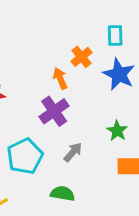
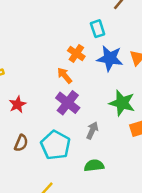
green star: (117, 131) -> (122, 103), size x1.5

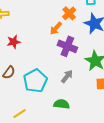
orange arrow: (65, 76) -> (56, 28), turned -112
purple cross: (68, 103) -> (67, 46), moved, turned -30

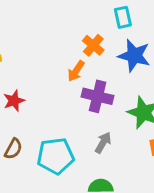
cyan pentagon: (35, 81) -> (56, 156), turned 30

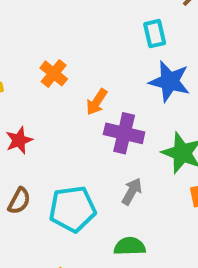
orange cross: (93, 45) -> (54, 73), moved

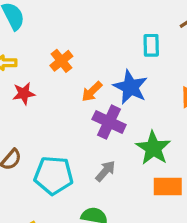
blue star: (170, 81) -> (130, 87), moved
red star: (19, 140) -> (24, 94), moved

